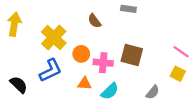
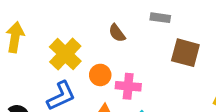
brown square: (132, 55) -> (185, 53), moved

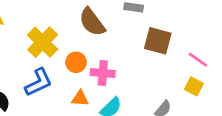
brown semicircle: (117, 33) -> (92, 22), size x1.6

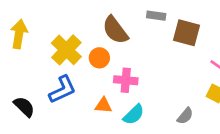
brown square: (158, 41) -> (186, 33), moved
orange circle: (76, 62) -> (99, 58), moved

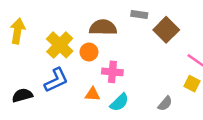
brown semicircle: (115, 30) -> (103, 27), turned 128
brown square: (186, 33) -> (166, 30), turned 30
black semicircle: (24, 107) -> (22, 95), turned -60

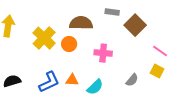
pink cross: (112, 72) -> (103, 53), moved
blue L-shape: (56, 80) -> (49, 82), moved
gray semicircle: (165, 104) -> (132, 80), moved

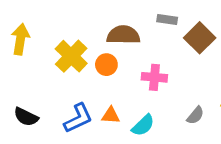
black semicircle: (12, 81) -> (26, 117), turned -138

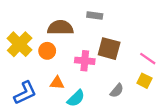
brown square: (200, 38) -> (109, 49), moved, turned -30
orange triangle: (111, 115) -> (57, 83), moved

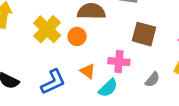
pink cross: (85, 61) -> (119, 62), moved
orange triangle: (57, 83) -> (88, 71), turned 32

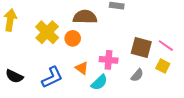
brown square: (144, 34) -> (141, 48), moved

